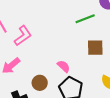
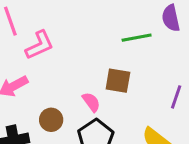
brown square: (95, 48) -> (118, 81), moved

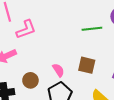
brown square: (118, 81) -> (87, 65), moved

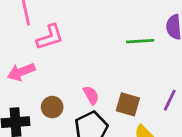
brown square: (87, 65) -> (128, 104), moved

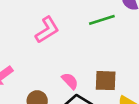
pink L-shape: (50, 37) -> (47, 30), moved

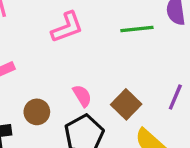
brown square: (106, 81) -> (126, 104), turned 30

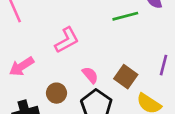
pink L-shape: (67, 27) -> (67, 40), moved

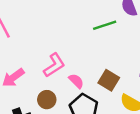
pink L-shape: (67, 40) -> (54, 65), moved

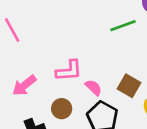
pink L-shape: (54, 65) -> (69, 71), turned 30

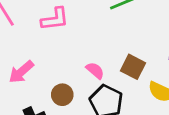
pink L-shape: (69, 71) -> (55, 19), moved

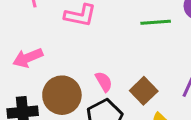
brown circle: (62, 95) -> (62, 95), size x1.6

